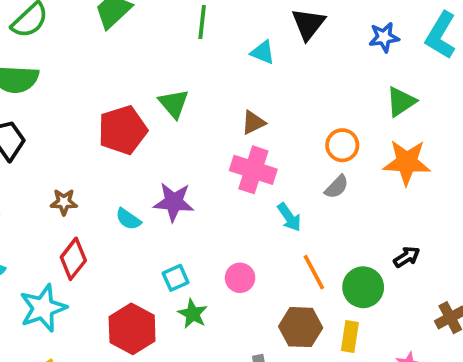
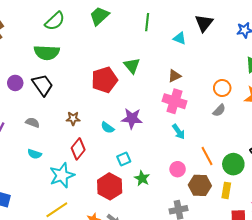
cyan arrow: (289, 217) -> (179, 132), moved
cyan square: (176, 278) -> (124, 159), moved
pink circle: (240, 278) -> (178, 169), moved

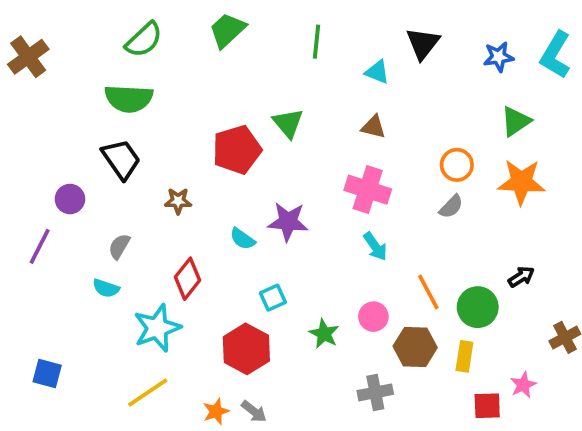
brown triangle: (175, 76) -> (373, 127), moved, turned 40
purple circle: (15, 83) -> (70, 199), moved
brown star: (73, 118) -> (178, 201), moved
gray semicircle: (32, 123) -> (119, 246), moved, turned -80
green star: (142, 178) -> (324, 334), moved

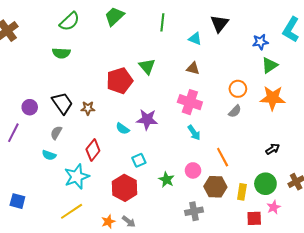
blue star: (499, 57) -> (260, 42), moved
green semicircle: (129, 98) -> (61, 53), size x0.7
black trapezoid: (121, 159) -> (62, 103), moved
green circle: (478, 307) -> (265, 184), moved

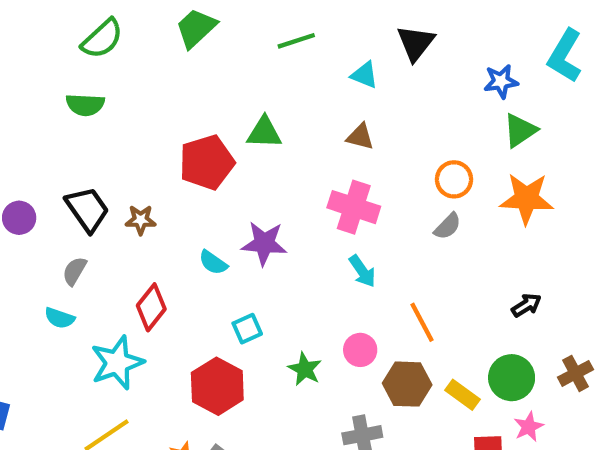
green line: (162, 22) -> (296, 41), turned 66
green triangle: (147, 66) -> (264, 132), turned -48
yellow rectangle: (242, 192) -> (463, 395), turned -63

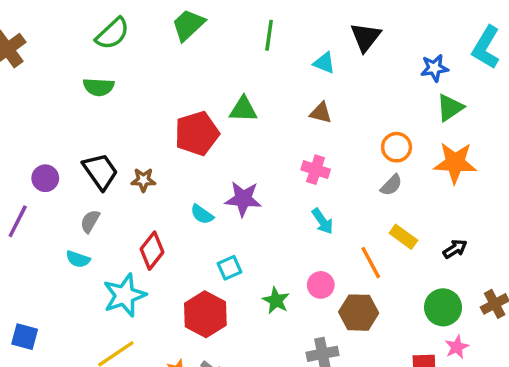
green line: (296, 41) -> (269, 35), turned -64
pink cross: (354, 207) -> (316, 170), size x0.7
yellow rectangle: (463, 395) -> (403, 237), moved

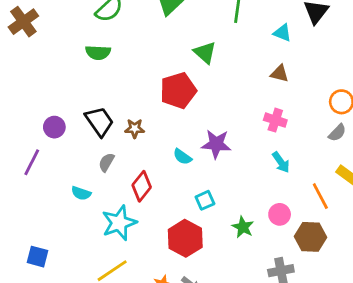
green triangle: (243, 109) -> (205, 53), moved, turned 40
gray semicircle: (90, 221) -> (106, 162), moved

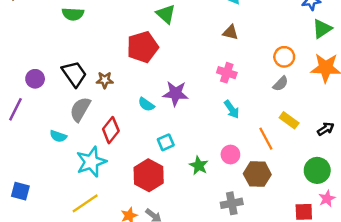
gray semicircle: (106, 162) -> (80, 109), size x1.5

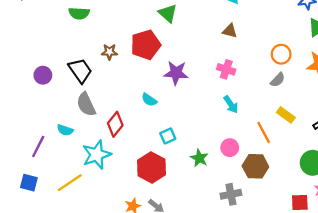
brown star: (105, 80) -> (109, 52), moved
purple star: (176, 93) -> (176, 73), moved
purple line: (16, 109) -> (38, 146), moved
gray semicircle: (80, 109) -> (86, 104), turned -55
yellow line: (85, 203) -> (70, 183), moved

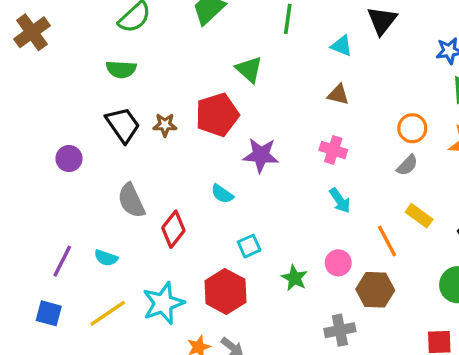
black trapezoid: (80, 71) -> (123, 125), moved
cyan semicircle: (65, 130) -> (106, 258), moved
cyan star: (97, 155) -> (163, 303), moved

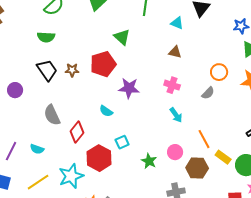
gray semicircle: (407, 165) -> (208, 93), moved
yellow rectangle: (419, 216) -> (223, 157), moved
red hexagon: (225, 291) -> (99, 158), moved

